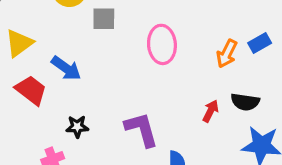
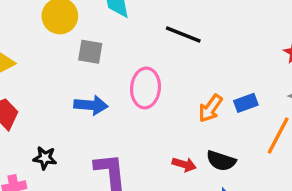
blue arrow: (66, 68) -> (91, 105), moved, turned -40
red arrow: (211, 111) -> (184, 164), turned 70

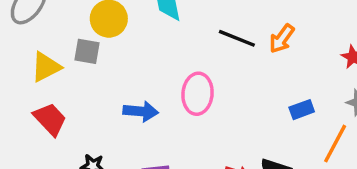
gray square: (90, 52) -> (87, 51), moved
orange arrow: (210, 108) -> (282, 39), moved

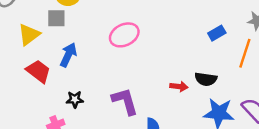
pink ellipse: (198, 94) -> (124, 35), moved, turned 68
blue arrow: (141, 111) -> (68, 55), moved, turned -60

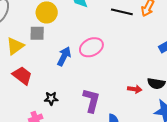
blue arrow: (68, 55) -> (64, 56), moved
purple L-shape: (125, 101) -> (91, 100), turned 30

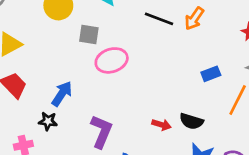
gray square: (37, 33) -> (89, 35), moved
blue arrow: (64, 56) -> (62, 94), moved

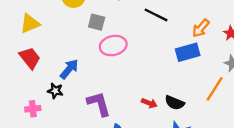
orange arrow: (194, 19) -> (201, 28), moved
blue rectangle: (211, 74) -> (188, 52), moved, size x1.5
purple L-shape: (101, 132) -> (99, 104), turned -44

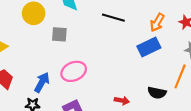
pink ellipse: (113, 46) -> (74, 71), moved
black semicircle: (175, 103) -> (157, 93), moved

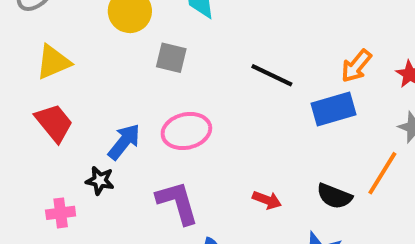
black line: (113, 18) -> (272, 75), moved

